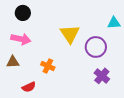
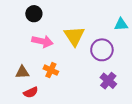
black circle: (23, 13) -> (34, 14), moved
pink arrow: (21, 39) -> (42, 41), moved
brown triangle: (13, 62) -> (22, 72), moved

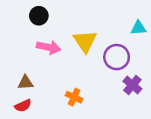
orange cross: (51, 70) -> (74, 97), moved
purple cross: (108, 81) -> (132, 85), moved
red semicircle: (31, 92) -> (23, 106), moved

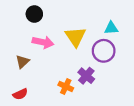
cyan triangle: (138, 28) -> (111, 28), moved
brown triangle: (25, 83) -> (22, 62), moved, turned -40
purple cross: (132, 85) -> (86, 76), moved

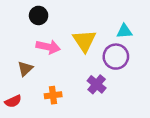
orange cross: (66, 87) -> (53, 95), moved, turned -32
red semicircle: (20, 94) -> (13, 101), moved

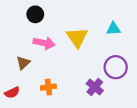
purple circle: (116, 57) -> (116, 67), moved
purple cross: (97, 84) -> (95, 87), moved

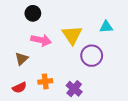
purple circle: (116, 67) -> (92, 56), moved
purple cross: (95, 87) -> (74, 89), moved
red semicircle: (12, 93) -> (19, 88), moved

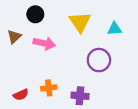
yellow triangle: (72, 35) -> (80, 22), moved
brown triangle: (21, 59) -> (14, 37), moved
purple cross: (74, 89) -> (80, 96), turned -35

